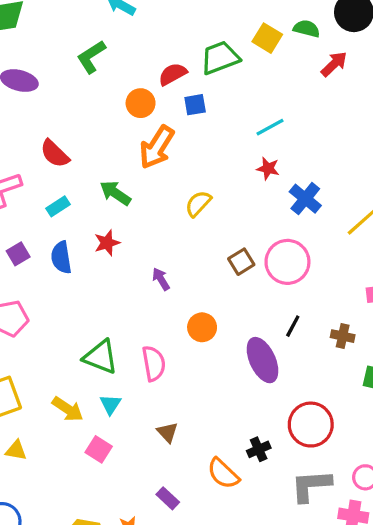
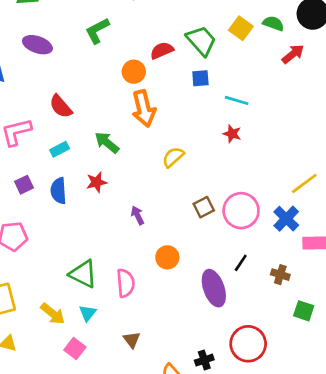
green trapezoid: (220, 58) -> (201, 41), turned 64
blue square: (195, 105) -> (200, 78), moved
cyan line: (270, 127) -> (237, 100), turned 40
orange arrow: (157, 147) -> (144, 108), turned -51
blue cross: (305, 199) -> (286, 219), moved

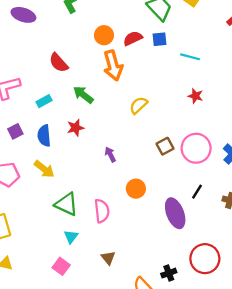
red semicircle: (162, 51) -> (133, 38), moved
red semicircle: (61, 106) -> (59, 63), moved
red star: (232, 134) -> (196, 96), moved
yellow arrow: (53, 314) -> (44, 169), moved

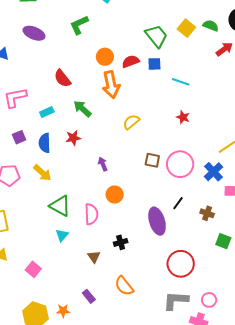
brown square: (165, 146) -> (152, 160), turned 35
orange circle: (136, 189) -> (115, 194), moved
pink square: (61, 266) -> (33, 269), moved
black cross: (169, 273) -> (121, 242), moved

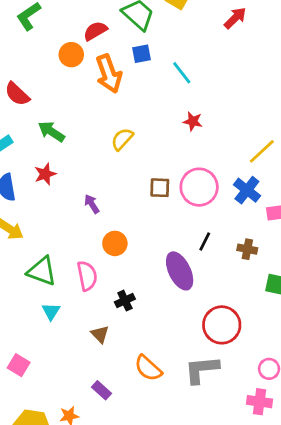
red semicircle: (131, 61) -> (95, 31), moved
cyan line: (181, 82) -> (182, 73), turned 42
orange arrow: (111, 85) -> (109, 74), moved
black cross: (121, 242) -> (125, 301), moved
gray L-shape: (176, 300) -> (202, 370), moved

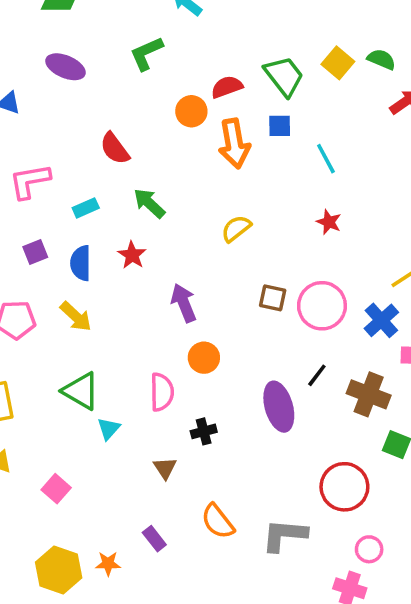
red star: (45, 174) -> (132, 255), turned -30
purple arrow: (92, 204) -> (184, 303), size x1.5
brown cross: (247, 249) -> (369, 394), size x1.6
green triangle: (42, 271) -> (81, 391), moved
red circle: (222, 325) -> (344, 487), moved

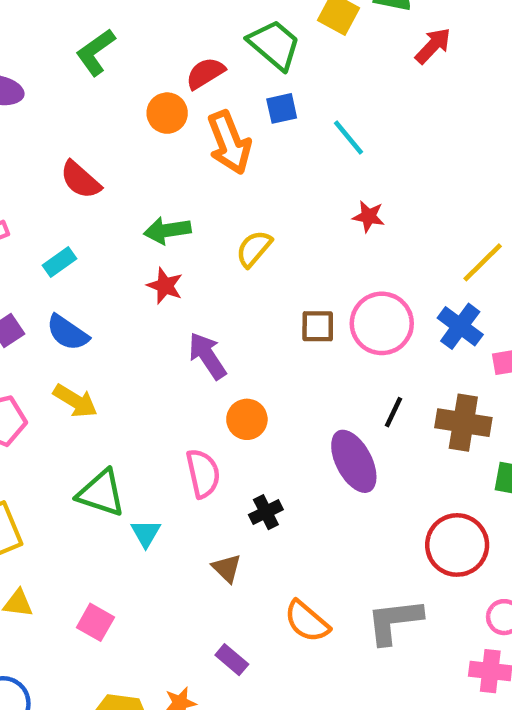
green arrow: (149, 203) -> (167, 230), moved, turned -40
red star: (132, 255) -> (165, 286), moved
blue semicircle: (81, 263) -> (68, 333), turned -44

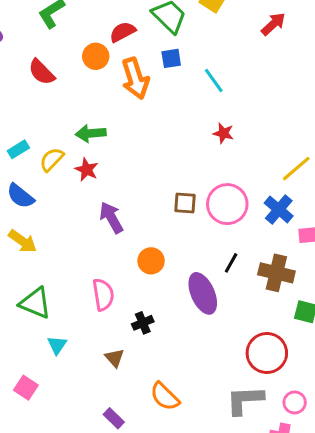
red semicircle: (81, 180) -> (42, 72), moved
yellow semicircle: (254, 249) -> (52, 159), moved
orange circle: (247, 419) -> (151, 261), moved
cyan triangle: (146, 533) -> (57, 345), moved
gray L-shape: (394, 621) -> (245, 400), moved

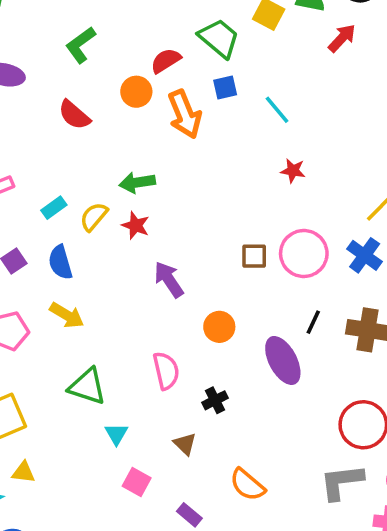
blue semicircle: (20, 196) -> (60, 262), turned 40
pink square: (26, 388) -> (137, 482), moved

